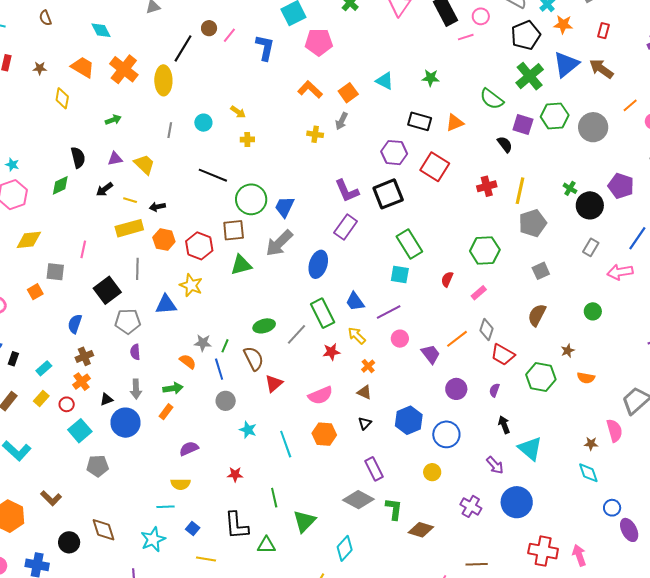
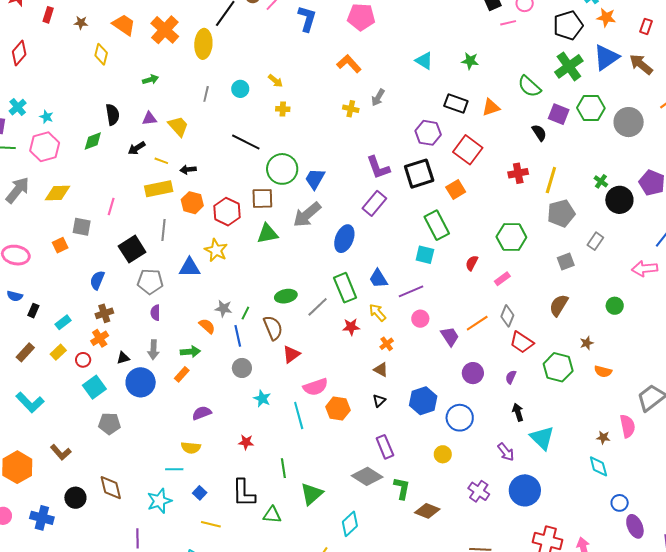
orange square: (348, 93) -> (456, 190), moved
gray rectangle: (591, 247) -> (595, 241), moved
pink semicircle: (320, 395) -> (315, 387), moved

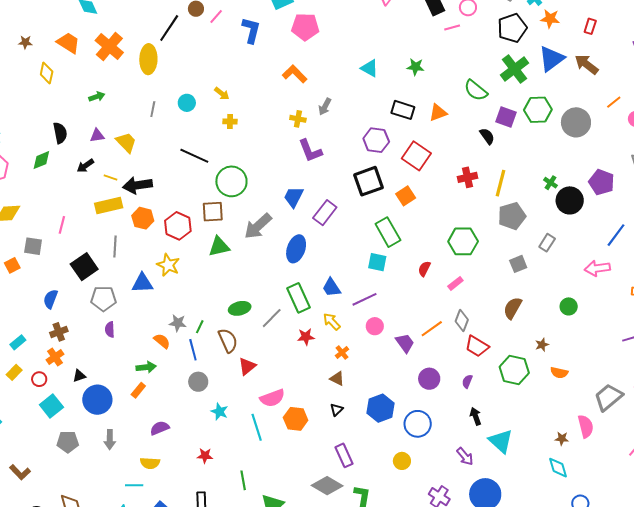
purple L-shape: (378, 167) -> (310, 151), moved
black arrow: (188, 170) -> (138, 185), size x1.8
blue trapezoid: (315, 179) -> (294, 197), moved
gray arrow: (153, 350) -> (110, 440), moved

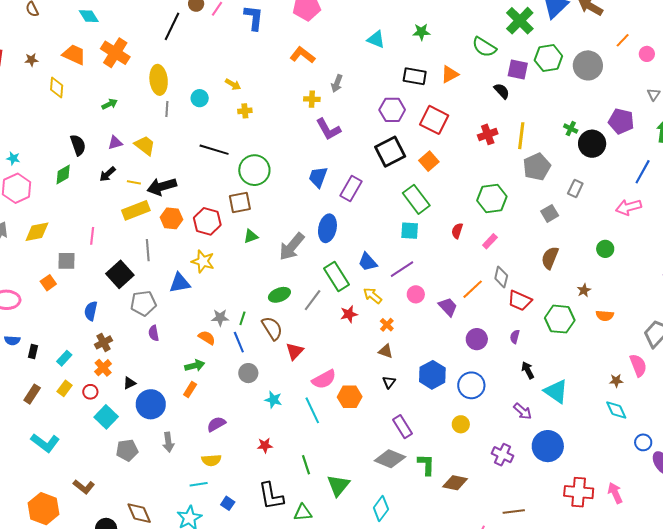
yellow ellipse: (148, 59) -> (159, 80), moved
gray arrow: (258, 226) -> (292, 247), moved
green triangle: (219, 247) -> (251, 236), size x0.7

